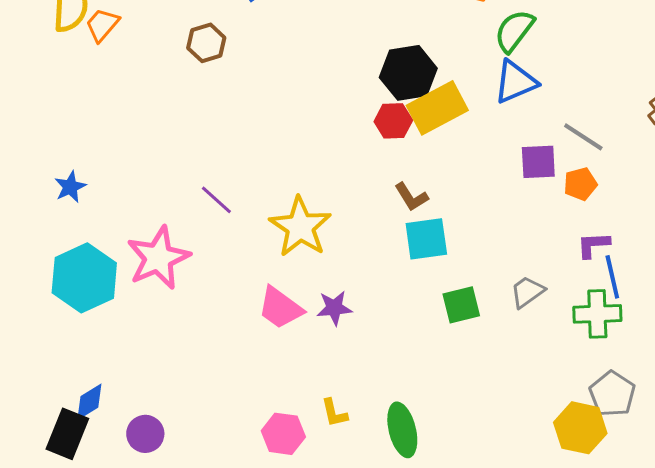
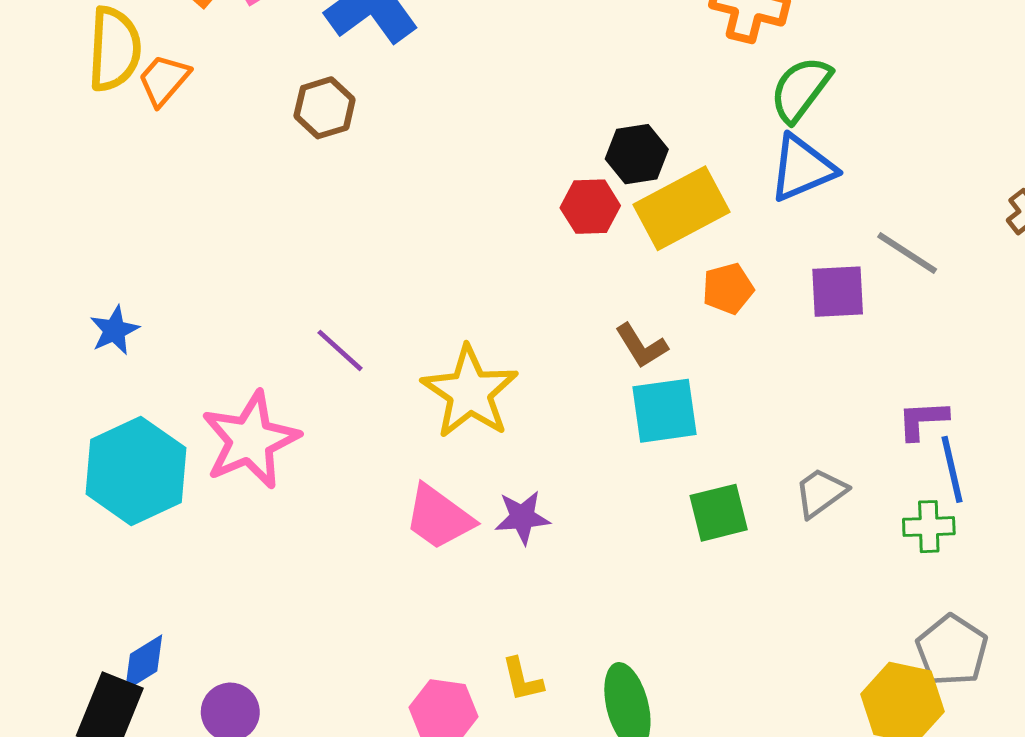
black hexagon: (408, 73) -> (637, 154), size x0.7
red hexagon: (393, 121) -> (590, 207), moved
orange pentagon: (580, 184) -> (728, 289), moved
green cross: (597, 314) -> (929, 527), size x0.7

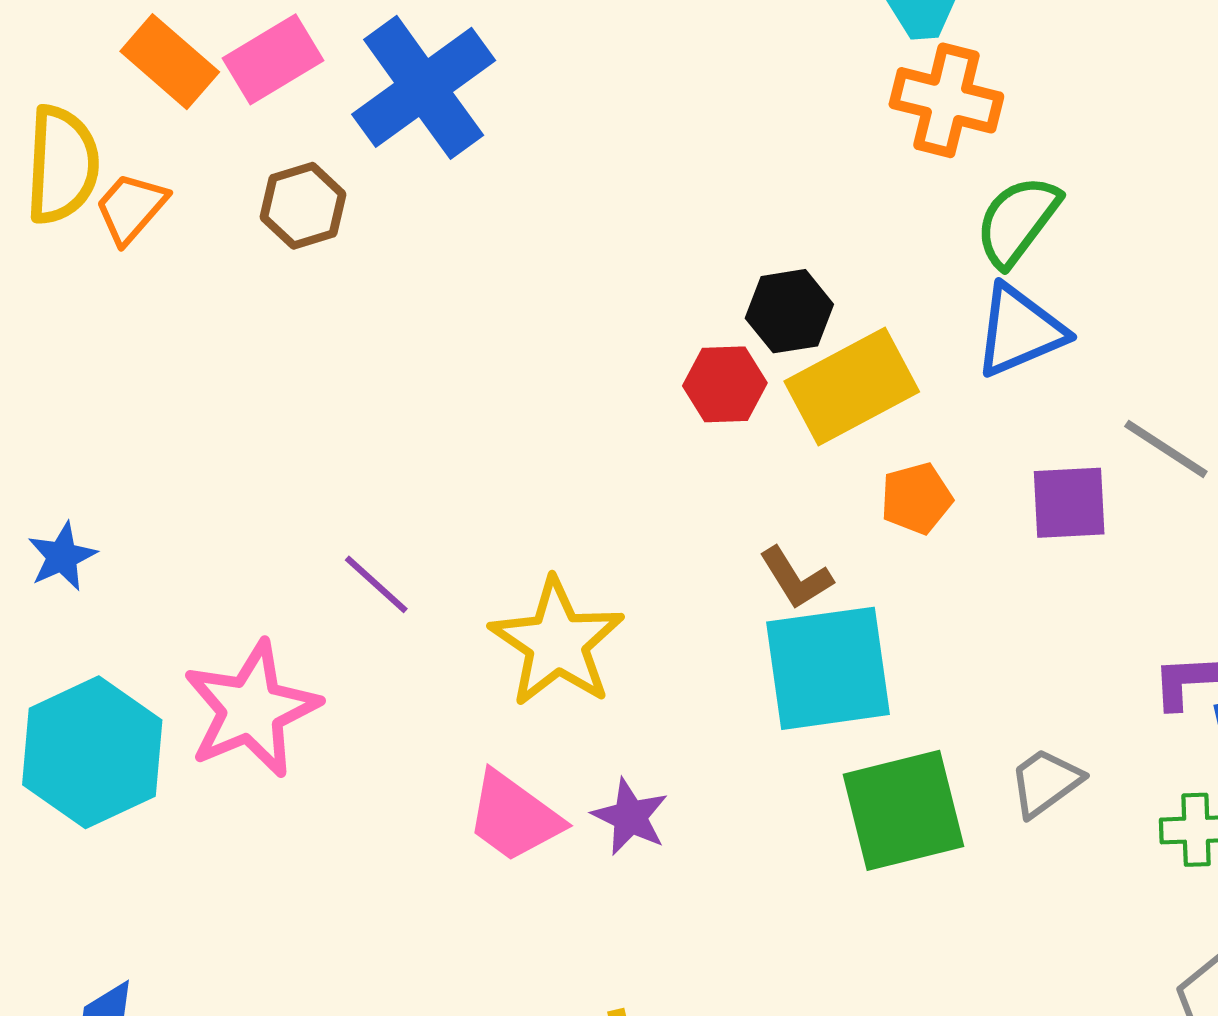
brown hexagon: (325, 108) -> (303, 206), moved
cyan square: (665, 411) -> (828, 668), size x1.4
green square: (719, 513) -> (903, 810), size x1.5
purple star: (522, 517) -> (630, 817), turned 30

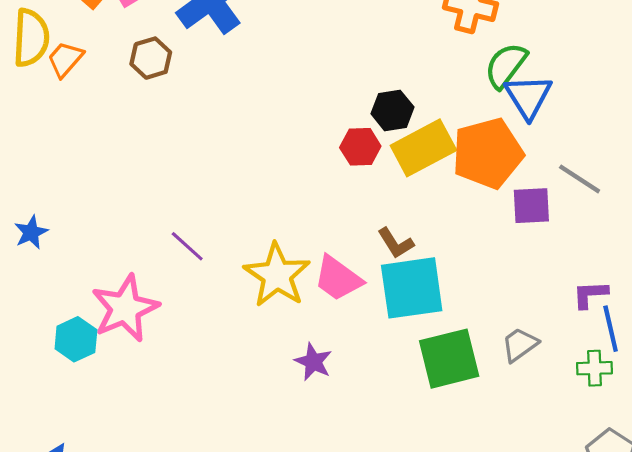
blue triangle: (1020, 331) -> (528, 97), moved, turned -39
orange pentagon: (916, 498) -> (488, 153), moved, size x2.0
cyan hexagon: (92, 752) -> (76, 339), moved, size x0.6
pink trapezoid: (514, 817) -> (338, 278), moved

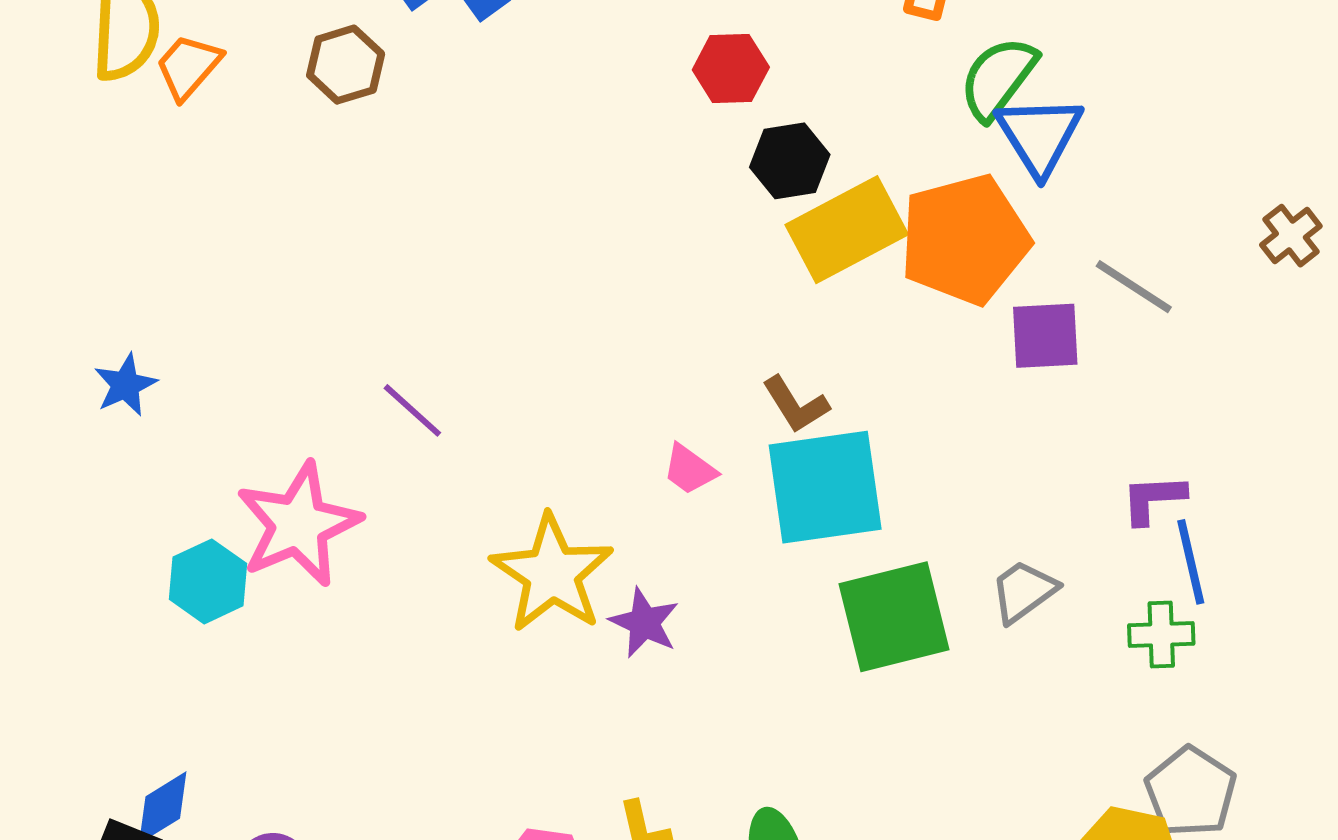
red hexagon: (360, 147) -> (731, 68), moved
yellow star: (277, 275) -> (552, 574), moved
pink trapezoid: (338, 278) -> (690, 469), size x0.6

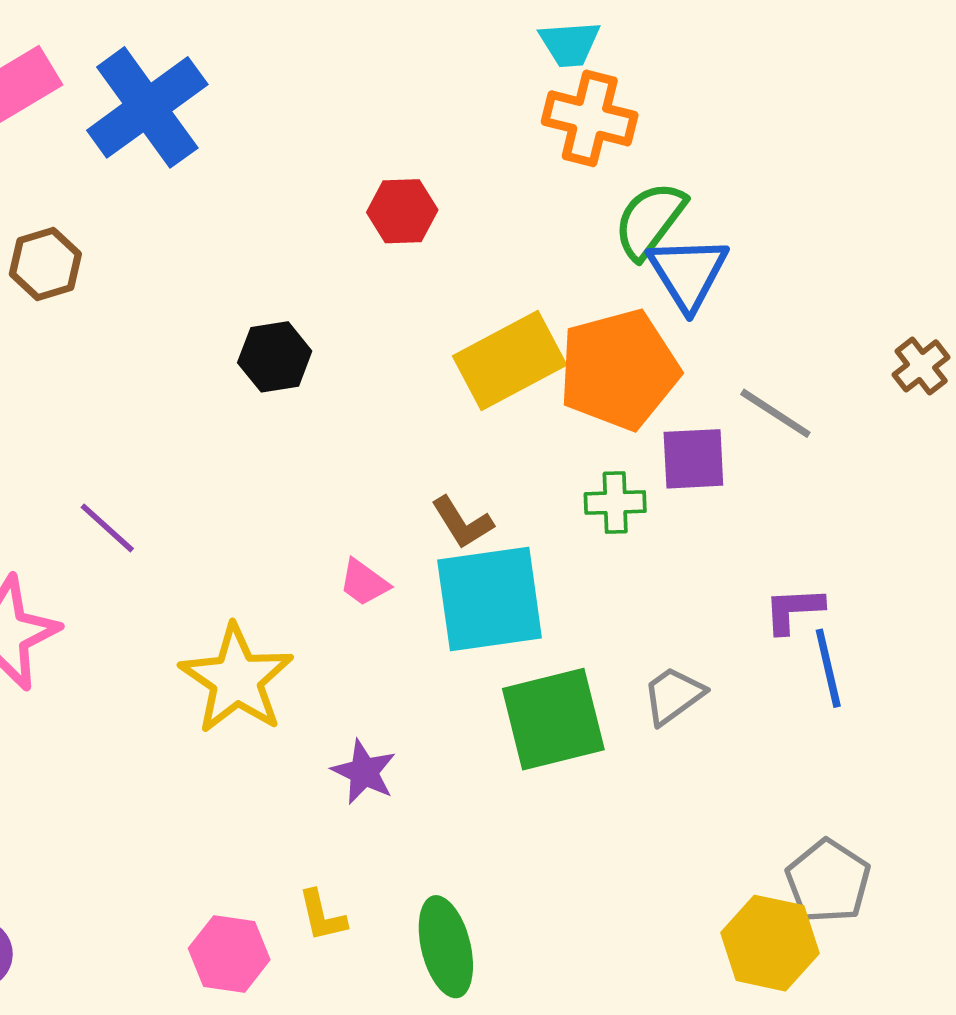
brown hexagon: (346, 65) -> (45, 264), moved
black hexagon: (790, 161) -> (275, 357), moved
purple star: (644, 623) -> (364, 772), moved
green cross: (1161, 635) -> (615, 502), moved

